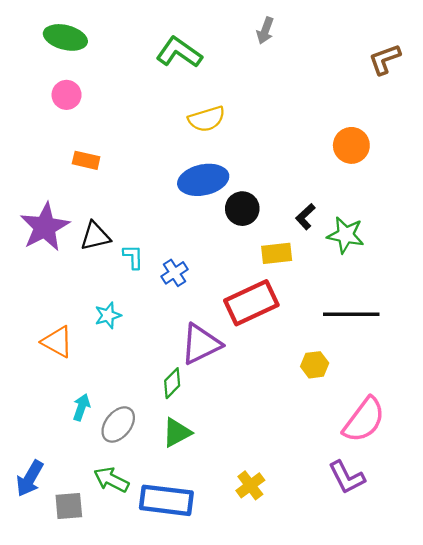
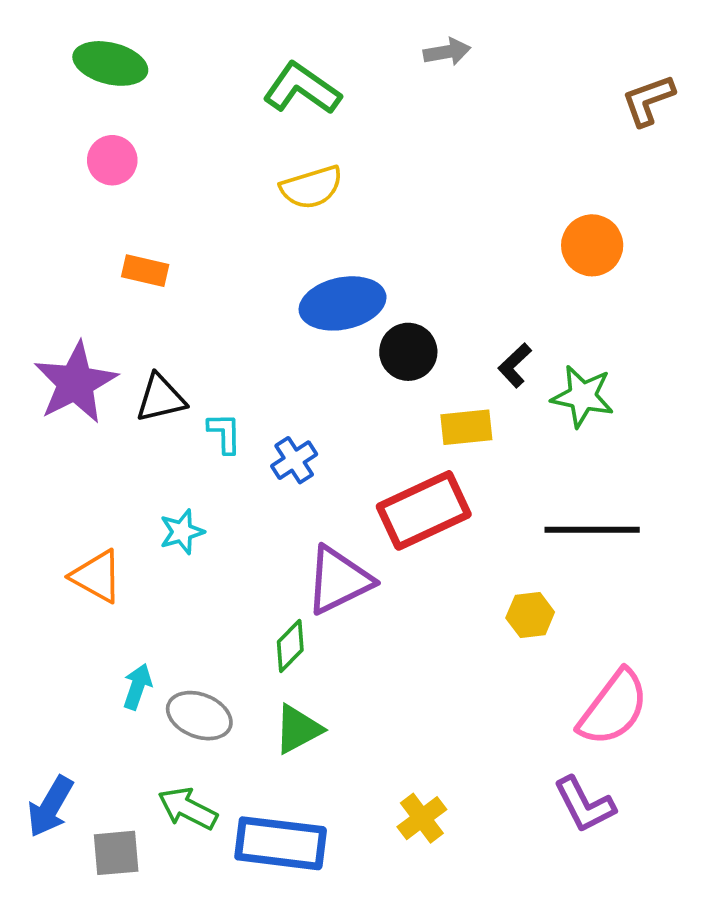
gray arrow: (265, 31) -> (447, 52), turned -120
yellow semicircle: (207, 119) -> (312, 187), moved
gray ellipse: (118, 424) -> (199, 716), turned 72

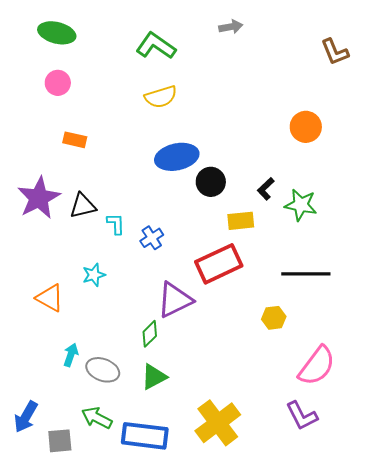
brown L-shape: (648, 100) -> (335, 52), turned -92
yellow cross: (422, 818) -> (218, 423), size x1.8

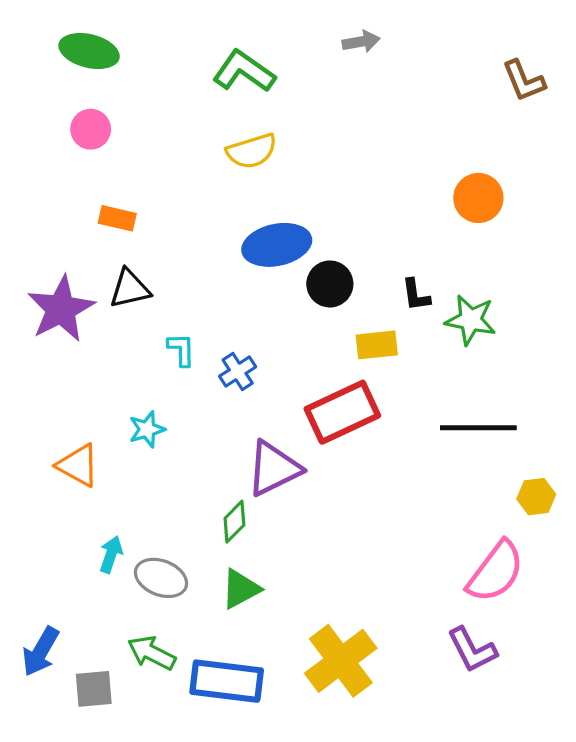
black L-shape: (266, 189) -> (416, 295), turned -55
black triangle: (83, 206) -> (130, 289), moved
yellow hexagon: (274, 318) -> (536, 497), moved

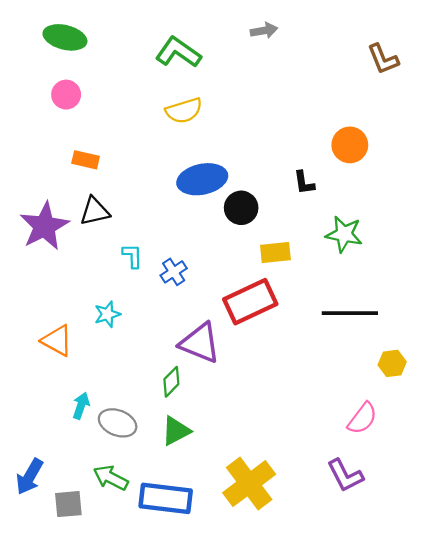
black L-shape: (416, 295) -> (304, 183), moved
purple triangle: (274, 468) -> (200, 343), turned 48
pink semicircle: (496, 572) -> (362, 418), size x0.7

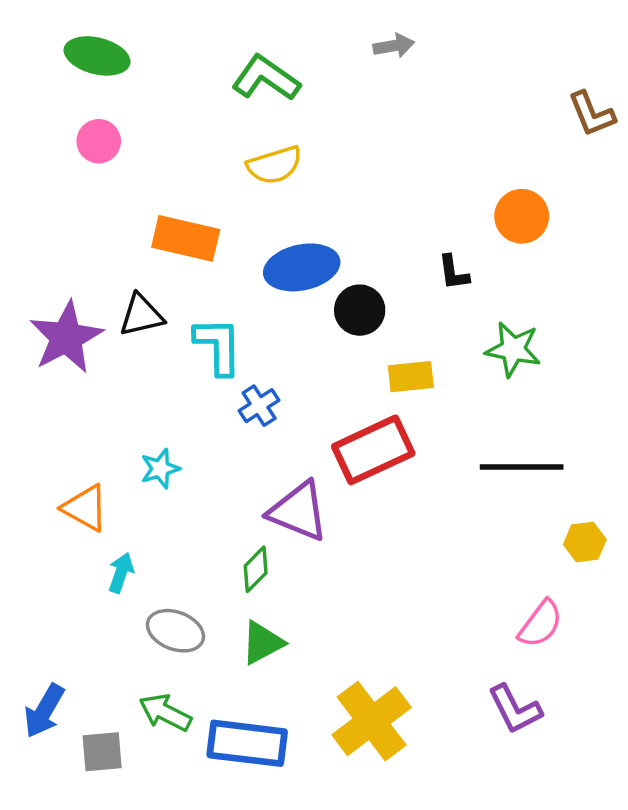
brown L-shape: (383, 59) -> (592, 114), moved
orange rectangle: (86, 160) -> (186, 238), moved, size x1.6
cyan L-shape: (132, 256) -> (218, 346), moved, size x1.6
cyan arrow: (81, 406) -> (121, 573), moved

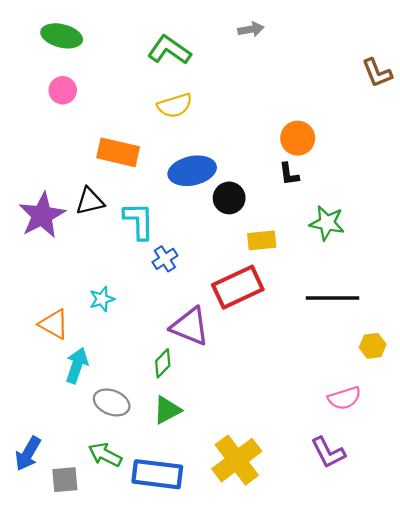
orange circle: (522, 216) -> (298, 138), moved
cyan arrow: (121, 573) -> (77, 365), size x1.4
pink semicircle: (540, 624) -> (344, 398), turned 36

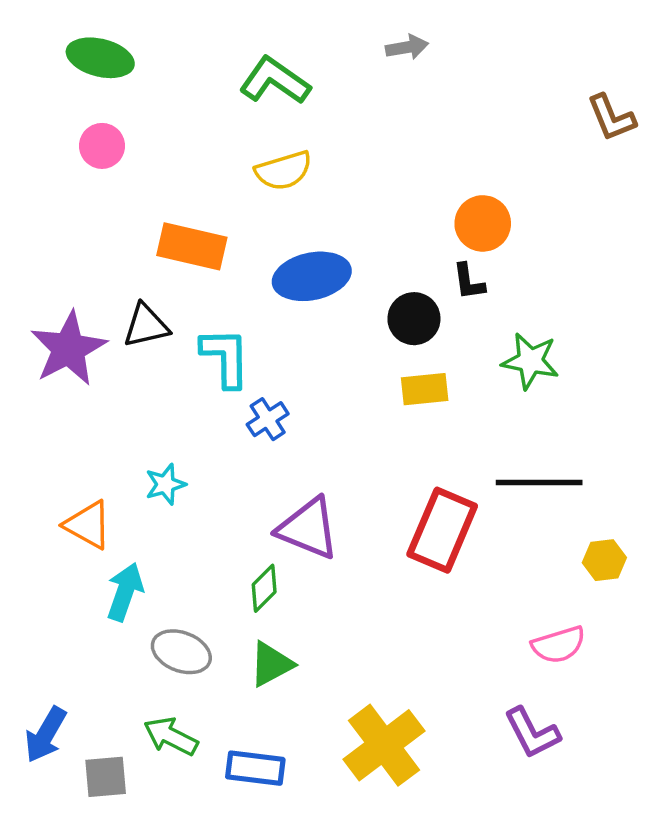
black circle: (229, 198) -> (414, 319), moved
red rectangle: (238, 287) -> (442, 530), moved, turned -42
blue rectangle: (157, 474) -> (255, 768), size x0.7

